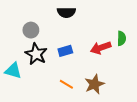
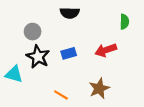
green semicircle: (122, 38) -> (124, 22), moved
orange line: (66, 84) -> (61, 95), moved

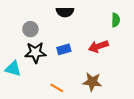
black star: (38, 57) -> (35, 52), turned -30
brown star: (99, 88) -> (92, 82), turned 30

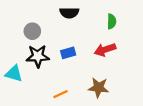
green semicircle: (116, 20) -> (112, 21), moved
orange line: (57, 88) -> (61, 94), turned -56

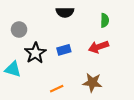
gray circle: (32, 31) -> (19, 30), moved
black star: (38, 56) -> (35, 53), turned -30

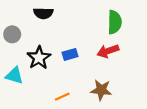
black semicircle: (65, 12) -> (43, 13), moved
green semicircle: (105, 20) -> (115, 22), size x1.5
gray circle: (19, 30) -> (12, 34), moved

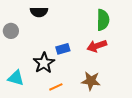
black star: (39, 58) -> (44, 63), moved
cyan triangle: (14, 76) -> (16, 78), moved

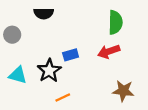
cyan triangle: (16, 78) -> (18, 75), moved
brown star: (91, 81) -> (123, 91), moved

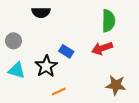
gray circle: (12, 35) -> (13, 41), moved
blue rectangle: (71, 55) -> (66, 51), turned 48

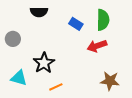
blue rectangle: (66, 51) -> (76, 24), moved
cyan triangle: (17, 70) -> (19, 78), moved

